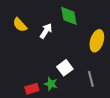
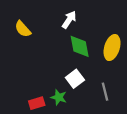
green diamond: (69, 16) -> (80, 46), moved
white arrow: (46, 31) -> (69, 20), moved

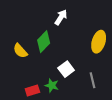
yellow semicircle: (23, 29) -> (20, 51), moved
green diamond: (80, 46) -> (44, 42), moved, turned 55

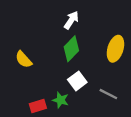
green diamond: (44, 42) -> (71, 49), moved
gray line: (93, 80) -> (108, 94), turned -49

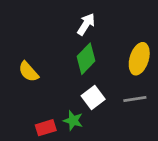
gray line: (108, 94) -> (135, 99), moved, turned -36

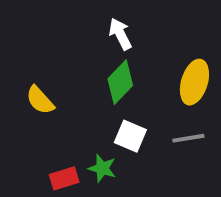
white arrow: (86, 24) -> (120, 34), turned -60
white square: (93, 98) -> (130, 136), turned -30

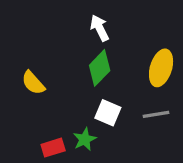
green star: (102, 168) -> (85, 139), turned 30

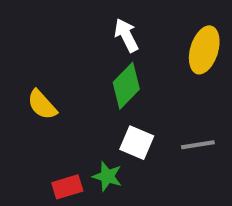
yellow ellipse: (161, 68) -> (204, 50), moved
green star: (85, 139) -> (107, 176), turned -30

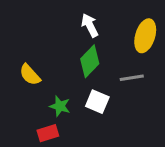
gray line: (198, 145) -> (132, 78), moved
green star: (107, 176) -> (60, 106), moved

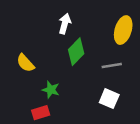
white arrow: (90, 25) -> (65, 24), moved, turned 42
white square: (97, 102) -> (109, 99), moved

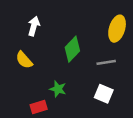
white arrow: (65, 24) -> (34, 26), moved
green star: (51, 90) -> (58, 89), moved

